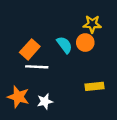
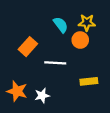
cyan semicircle: (64, 45) -> (61, 25), moved
white line: (37, 67) -> (55, 63), moved

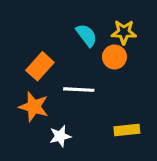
yellow rectangle: (89, 81) -> (127, 130), moved
orange star: (17, 91) -> (34, 107), moved

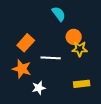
yellow star: (124, 32) -> (80, 49), moved
cyan semicircle: (87, 35) -> (59, 14), moved

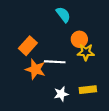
orange star: (22, 69) -> (35, 69), moved
white star: (39, 88) -> (61, 94), moved

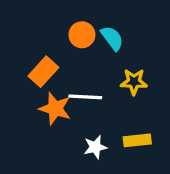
cyan semicircle: (63, 15) -> (112, 38), moved
orange circle: (79, 39) -> (82, 35), moved

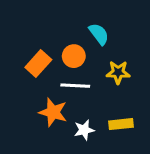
orange circle: (82, 35) -> (74, 56), moved
orange star: (55, 109) -> (53, 112), moved

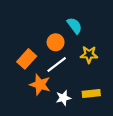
orange rectangle: (38, 63) -> (27, 59), moved
white line: (75, 86) -> (57, 65), turned -40

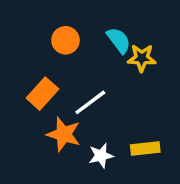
orange circle: (56, 42) -> (65, 40), moved
yellow star: (89, 55) -> (142, 58), moved

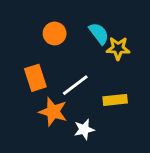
orange rectangle: (42, 94) -> (35, 78), turned -60
yellow rectangle: (145, 149) -> (115, 100), moved

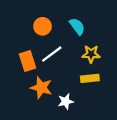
yellow star: (118, 48) -> (91, 54), moved
white line: (75, 85) -> (52, 54), moved

